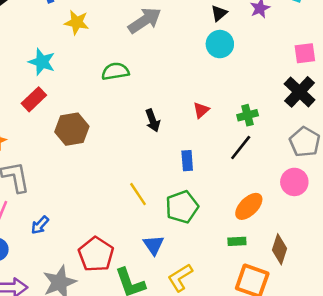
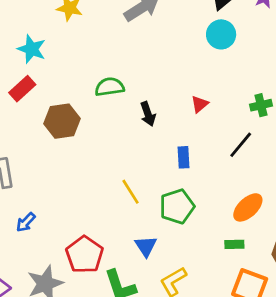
green semicircle: (115, 71) -> (110, 87), moved
green cross: (248, 115) -> (261, 105), moved

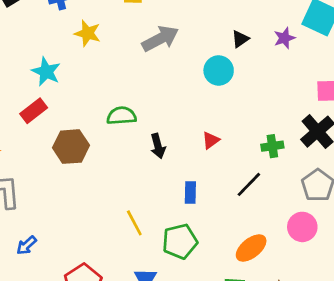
cyan circle: (221, 34) -> (219, 70), moved

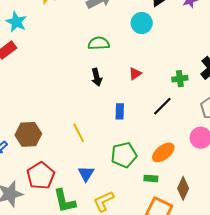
green semicircle: (122, 116) -> (99, 43), moved
brown hexagon: (71, 147) -> (28, 134), moved
green pentagon: (180, 241) -> (124, 155), moved

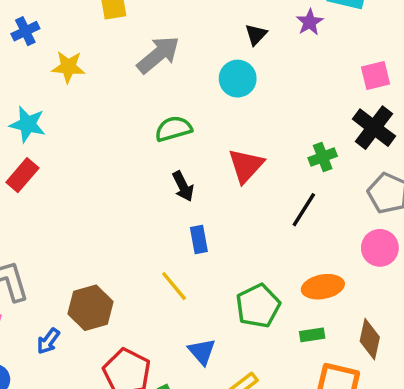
red triangle: (135, 74) -> (246, 166), size x1.6
blue rectangle: (120, 111) -> (199, 239), moved
orange ellipse: (163, 152) -> (323, 287), turned 40

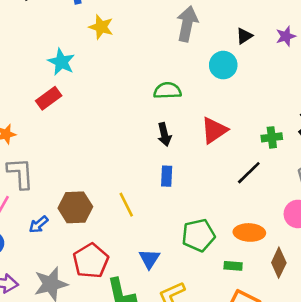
gray arrow: (158, 55) -> (187, 24), moved, turned -52
yellow line: (174, 286) -> (126, 205), moved
brown diamond: (370, 339) -> (279, 263), moved

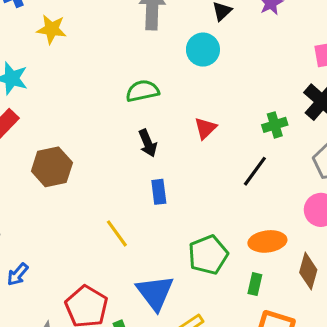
red triangle: (214, 130) -> (205, 128), size x0.7
brown hexagon: (75, 207) -> (52, 167), moved
blue triangle: (149, 259) -> (155, 293), size x1.5
green rectangle: (233, 266) -> (255, 284), turned -72

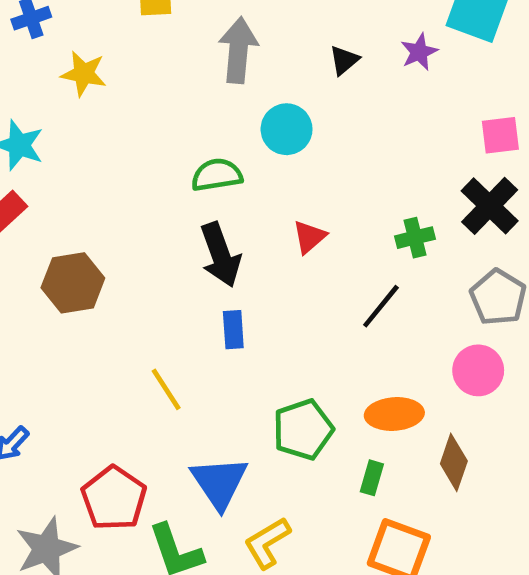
cyan circle: (203, 50) -> (287, 129), moved
black arrow: (148, 143) -> (220, 255), size x1.5

